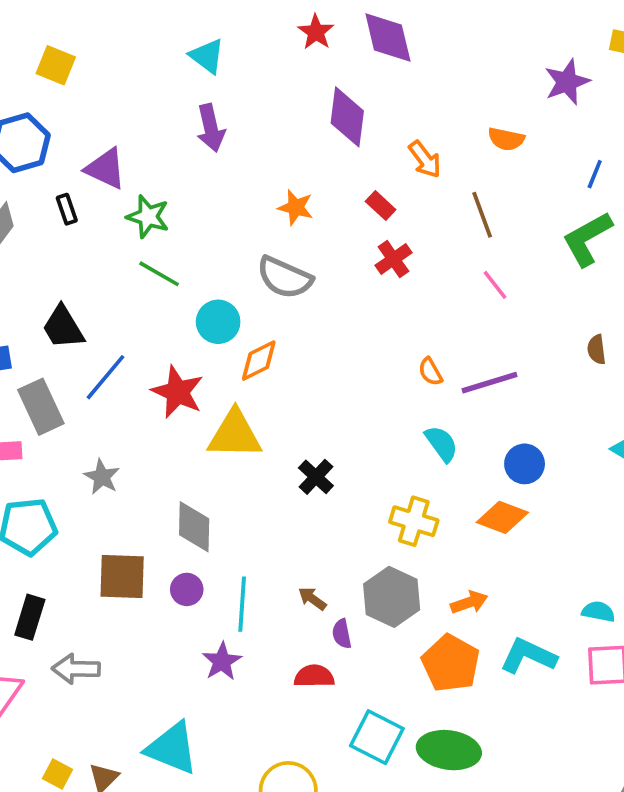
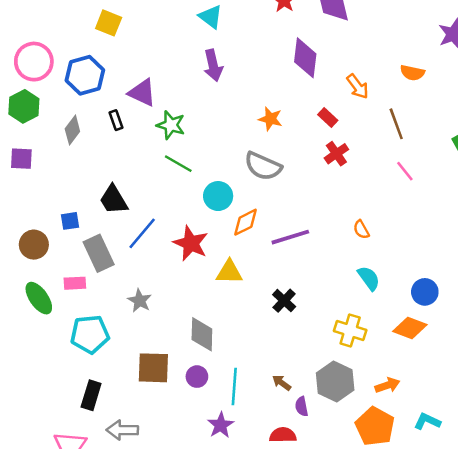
purple line: (489, 383) -> (290, 237), moved
yellow triangle: (235, 434) -> (229, 272), size x0.7
cyan L-shape: (528, 656) -> (427, 421), size x0.7

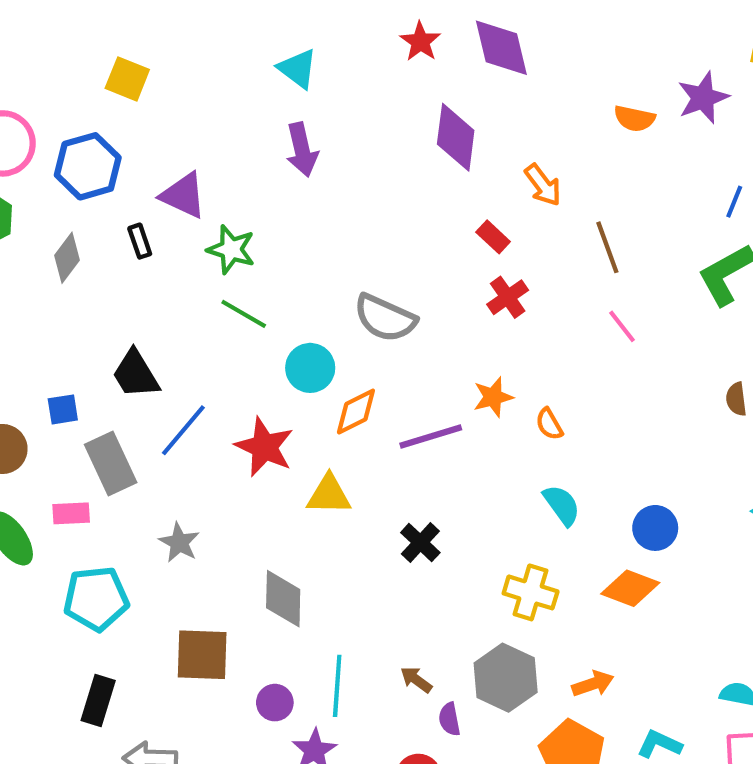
orange semicircle: (412, 73) -> (634, 118), moved
orange star: (270, 119) -> (493, 397), moved, turned -30
purple circle: (197, 377) -> (275, 703), moved

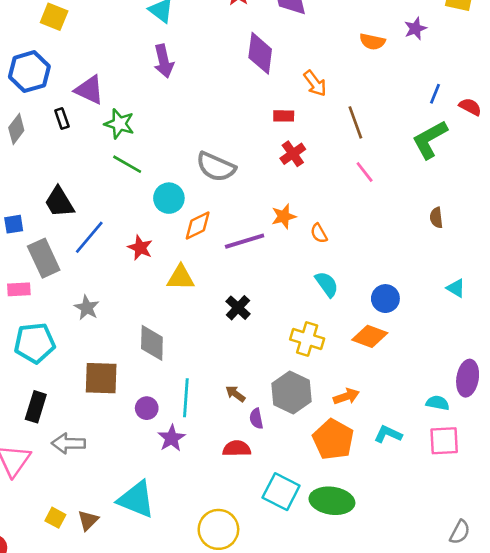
purple star: (703, 98) -> (415, 29), size x0.7
red rectangle: (493, 237) -> (284, 116), turned -42
red star: (264, 447) -> (140, 248), size x0.7

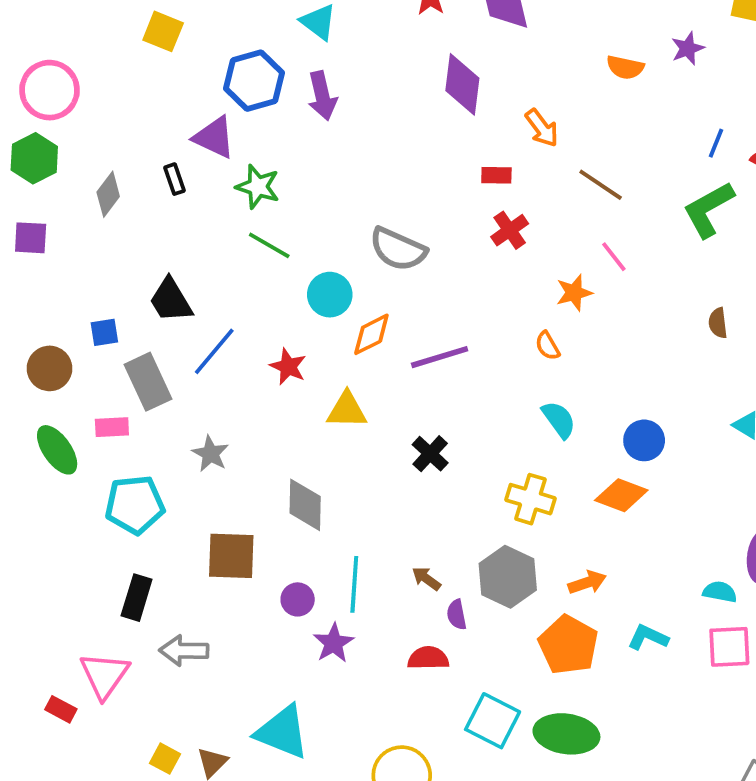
blue hexagon: (29, 72) -> (254, 81), moved
brown line: (355, 122) -> (601, 185), turned -36
orange star: (284, 216) -> (574, 293), moved

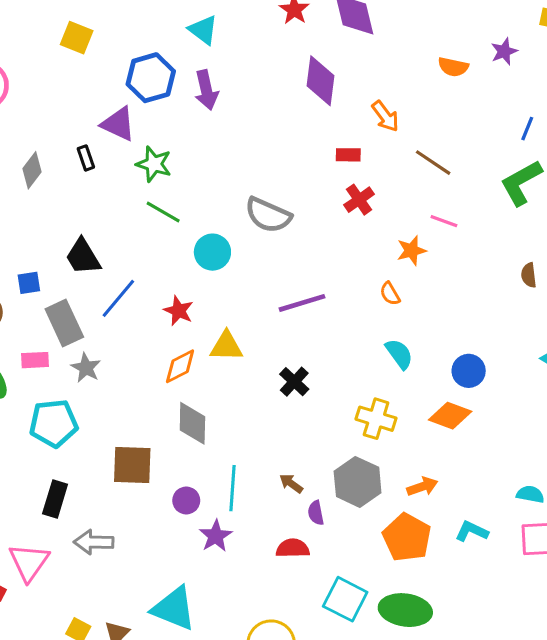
pink line: (614, 257) -> (444, 221), turned -32
orange diamond: (371, 334) -> (180, 366), moved
gray star: (210, 454) -> (86, 368), moved

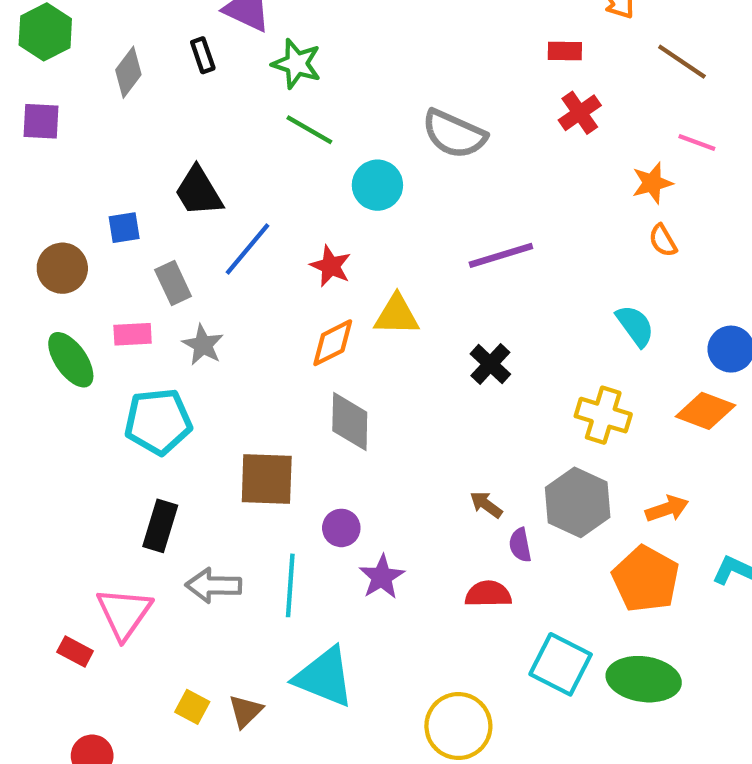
orange semicircle: (390, 294) -> (663, 240), moved
gray rectangle: (64, 323) -> (173, 283), size x0.7
cyan line: (233, 488) -> (290, 585), moved

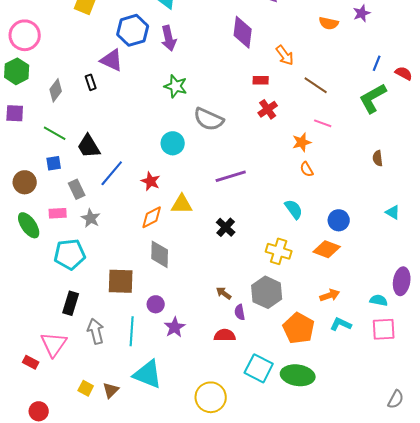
green star: (297, 64) -> (176, 86), moved
green line: (309, 130) -> (55, 133), moved
orange arrow: (667, 509) -> (330, 295), moved
gray arrow: (213, 585) -> (96, 331), turned 75

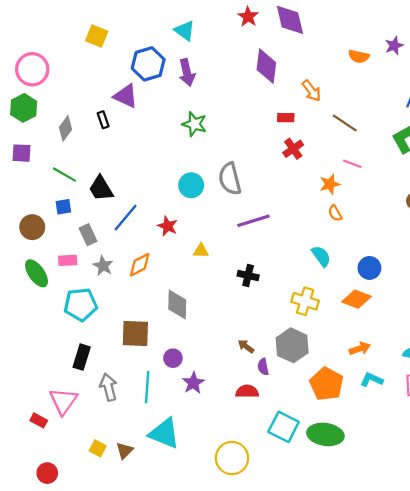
gray semicircle: (209, 119) -> (230, 179), moved, turned 52
yellow triangle: (182, 204) -> (201, 251), size x0.7
orange diamond: (152, 217) -> (140, 265), moved
black cross: (226, 227) -> (248, 275), turned -30

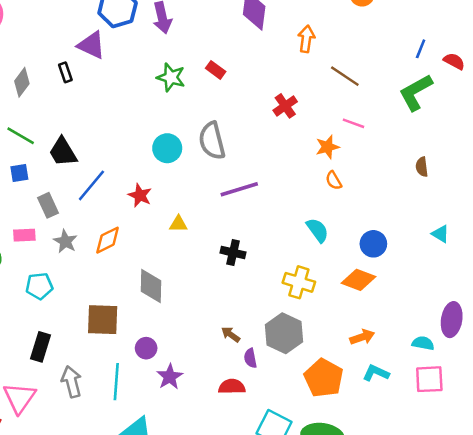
orange arrow: (311, 91) -> (306, 39), turned -135
red rectangle: (286, 118) -> (216, 70), moved, turned 35
cyan pentagon: (81, 304) -> (39, 286), size x0.7

